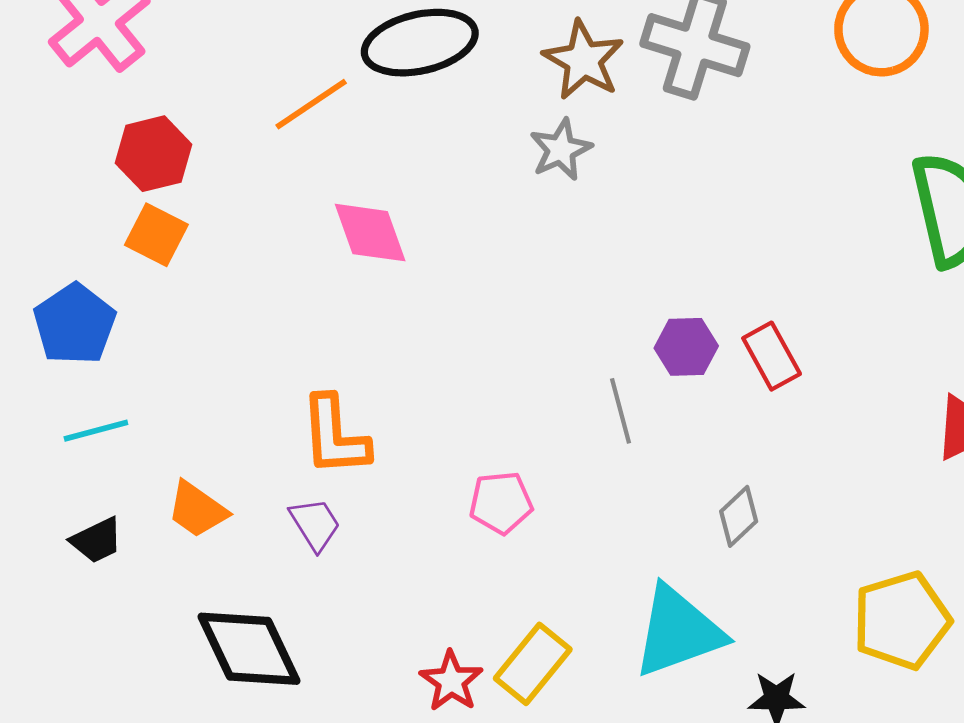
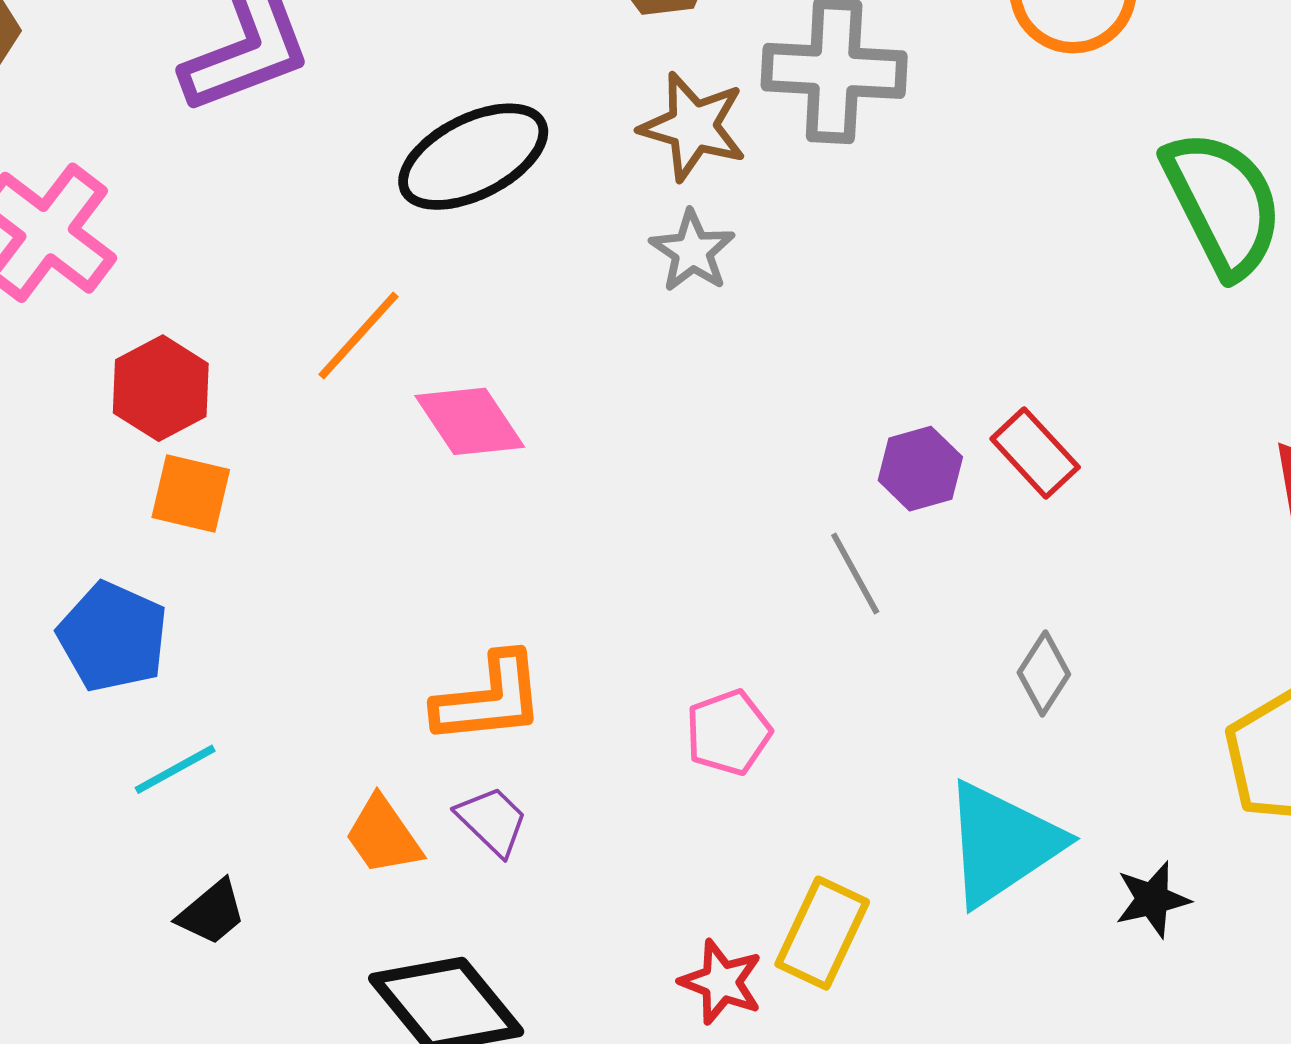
orange line: (311, 104) -> (359, 335), moved
orange L-shape: (335, 436) -> (489, 699), turned -78
orange trapezoid: (197, 510) -> (383, 836), moved, turned 34

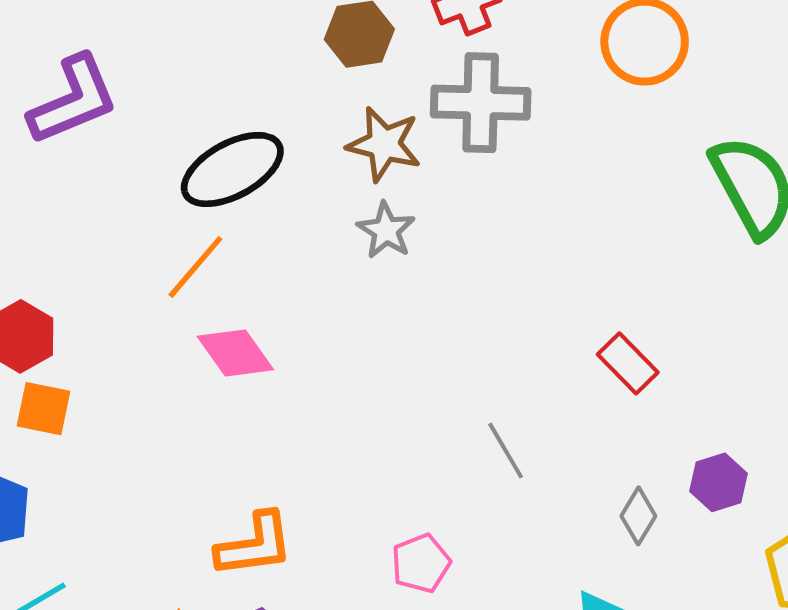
orange line: (359, 335) -> (195, 267), moved
purple hexagon: (920, 469) -> (719, 482), moved

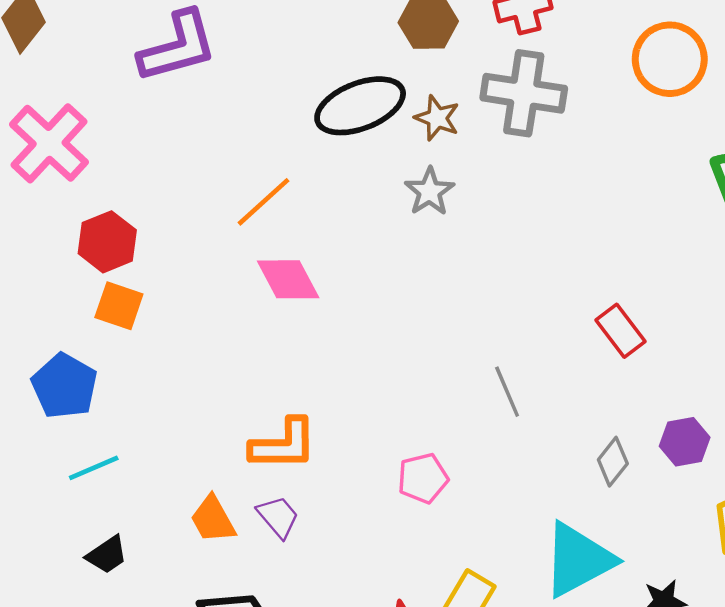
brown star: (384, 144) -> (437, 118), size x0.7
black ellipse: (232, 170) -> (360, 106), moved

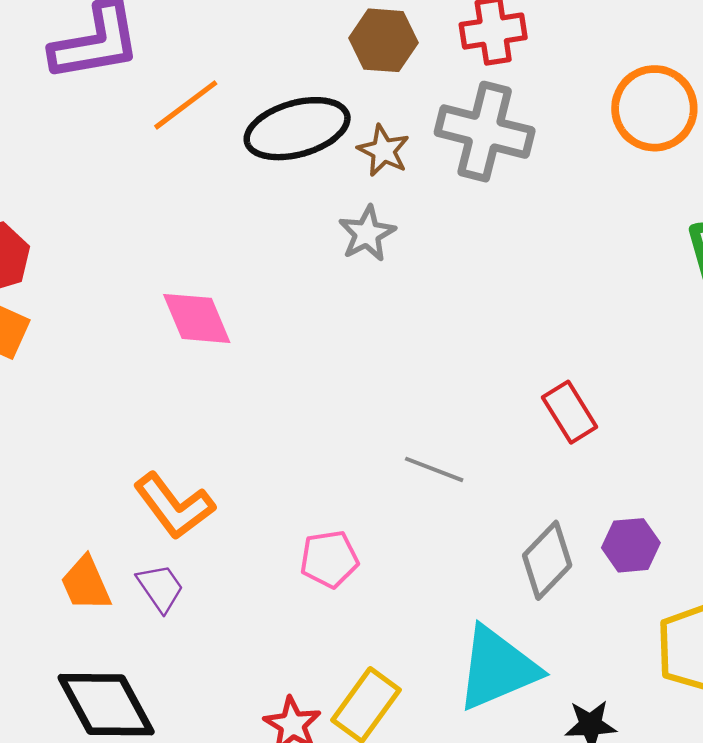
orange line: (263, 202) -> (186, 105), moved
gray line: (507, 392) -> (434, 469), turned -51
orange L-shape: (283, 444) -> (174, 506), turned 48
gray diamond: (613, 462) -> (547, 560), size x1.4

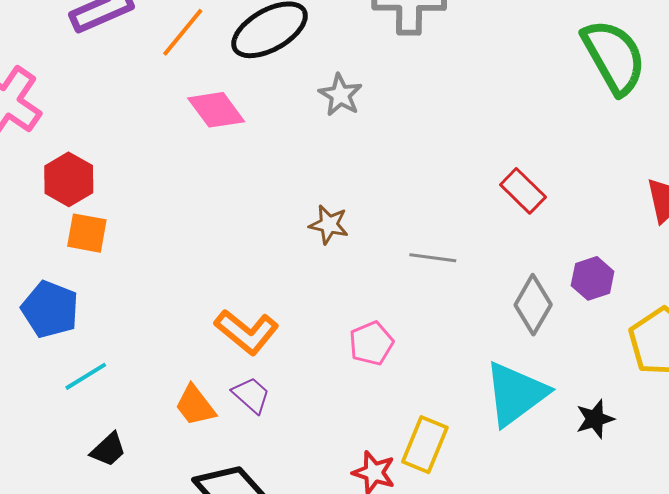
brown star: (383, 151) -> (329, 225), moved
pink diamond: (197, 318) -> (216, 110), moved

